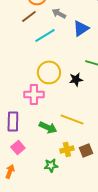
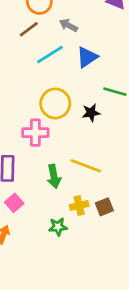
blue triangle: (81, 28) -> (87, 57), moved
green arrow: (48, 127) -> (54, 176), turned 54

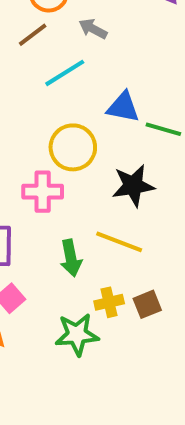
blue triangle: (87, 57) -> (123, 107), moved, turned 45
black star: (91, 113) -> (133, 186), moved, size x1.5
green star: (58, 227) -> (77, 334), size x1.5

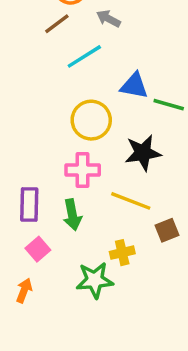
pink cross: (43, 192) -> (83, 170), moved
green arrow: (71, 258) -> (72, 215), moved
brown square: (147, 304) -> (167, 230), moved

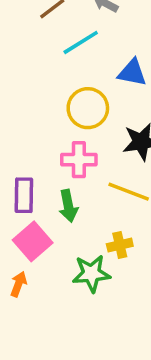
pink square: (38, 249) -> (33, 241), size x1.5

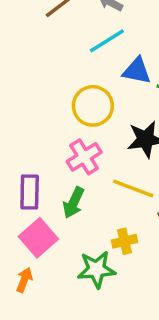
cyan line: (81, 42) -> (107, 41), moved
pink cross: (79, 160) -> (84, 157), turned -32
green arrow: (68, 206) -> (74, 203), turned 36

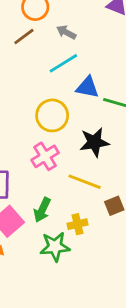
green arrow: (74, 203) -> (42, 210), moved

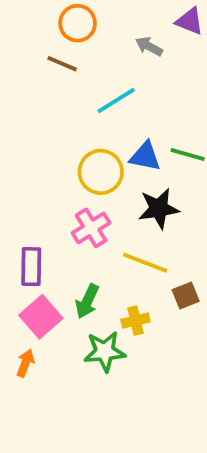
gray arrow: (66, 32) -> (149, 46), moved
brown line: (24, 36) -> (62, 64), turned 60
blue triangle: (87, 87) -> (145, 156), moved

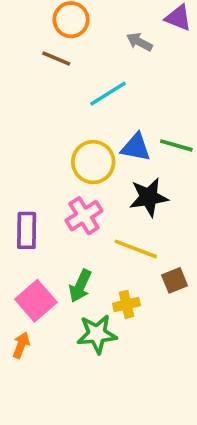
purple rectangle: (31, 267) -> (27, 230), moved

